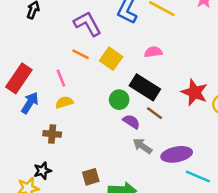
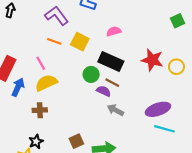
yellow semicircle: (64, 102) -> (46, 83), size x1.5
brown line: (155, 113) -> (112, 83), moved
purple ellipse: (177, 154) -> (158, 109), moved

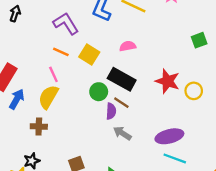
pink line: (41, 63) -> (53, 74), moved
yellow semicircle: (46, 83) -> (48, 97), turned -40
purple semicircle: (104, 91) -> (111, 111), turned 64

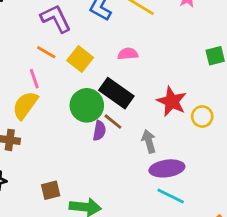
green circle: (99, 92) -> (87, 105), size x1.5
gray arrow: (122, 133) -> (149, 141), moved, turned 36

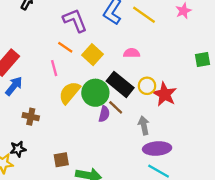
yellow semicircle: (25, 105) -> (69, 93), moved
yellow circle: (202, 116) -> (147, 86), moved

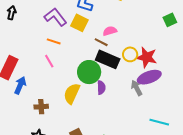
yellow square: (92, 55) -> (79, 23), moved
yellow semicircle: (69, 93) -> (72, 94), moved
brown line: (116, 107) -> (101, 42), moved
purple ellipse: (157, 149) -> (149, 77), moved

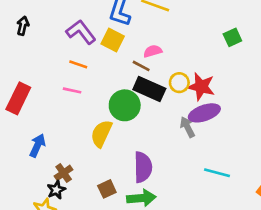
pink line: (49, 61) -> (72, 90), turned -48
blue arrow: (20, 85) -> (37, 145), moved
purple semicircle: (101, 88) -> (143, 167), moved, size x1.6
brown cross: (41, 107) -> (64, 173), moved, turned -32

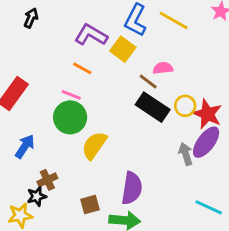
purple L-shape: (81, 32) -> (91, 35), turned -32
green circle: (125, 105) -> (70, 117), moved
purple ellipse: (204, 113) -> (206, 142), turned -44

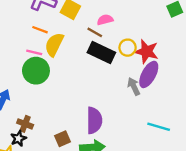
yellow semicircle: (94, 145) -> (54, 44), moved
brown cross: (47, 180) -> (25, 124), turned -35

